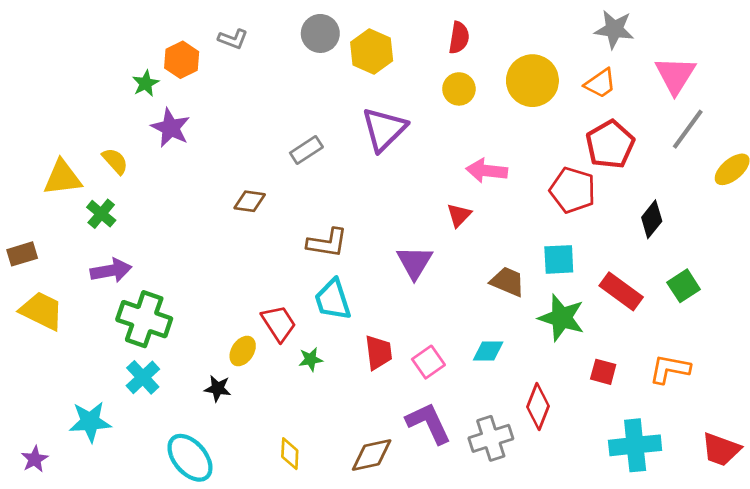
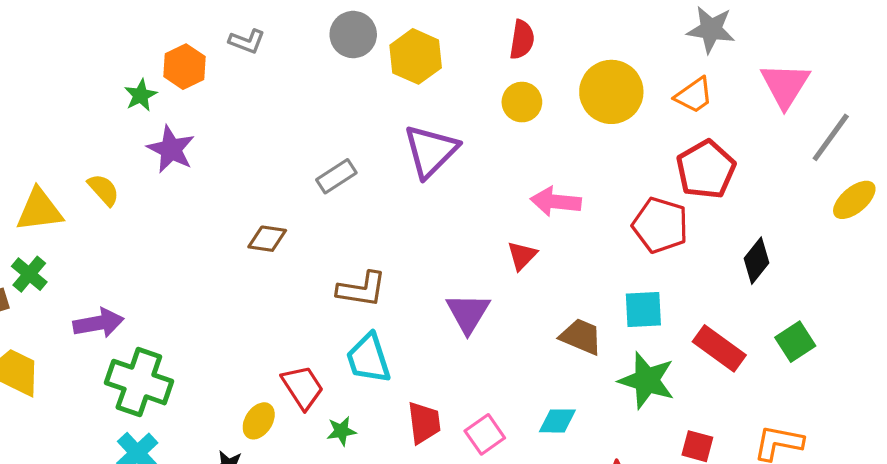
gray line: (688, 129) -> (831, 137), moved
green cross: (101, 214) -> (29, 274), moved

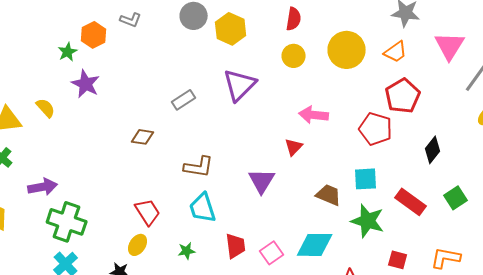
red trapezoid: (303, 387) -> (148, 212), moved
cyan diamond: (557, 421) -> (315, 245), size x1.6

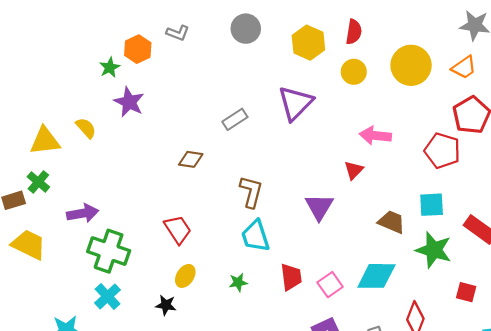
yellow hexagon: (231, 29) -> (308, 43), moved
brown L-shape: (199, 167) -> (251, 192), turned -84
red trapezoid: (148, 212) -> (178, 229), moved

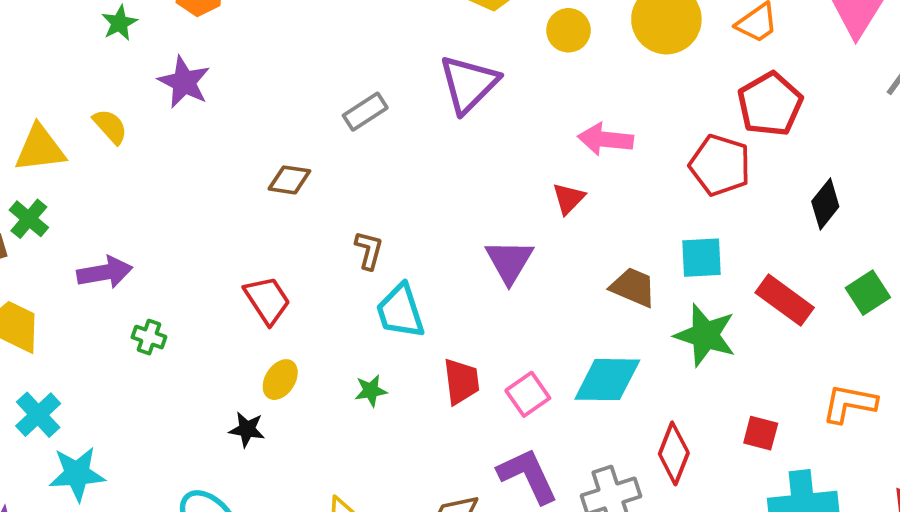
green star: (110, 67) -> (119, 23), moved
brown L-shape: (251, 192) -> (369, 250), moved, size x0.7
green cross: (109, 251) -> (149, 337), size x0.5
red square: (466, 292) -> (761, 433), moved
cyan cross: (108, 296) -> (38, 415), moved

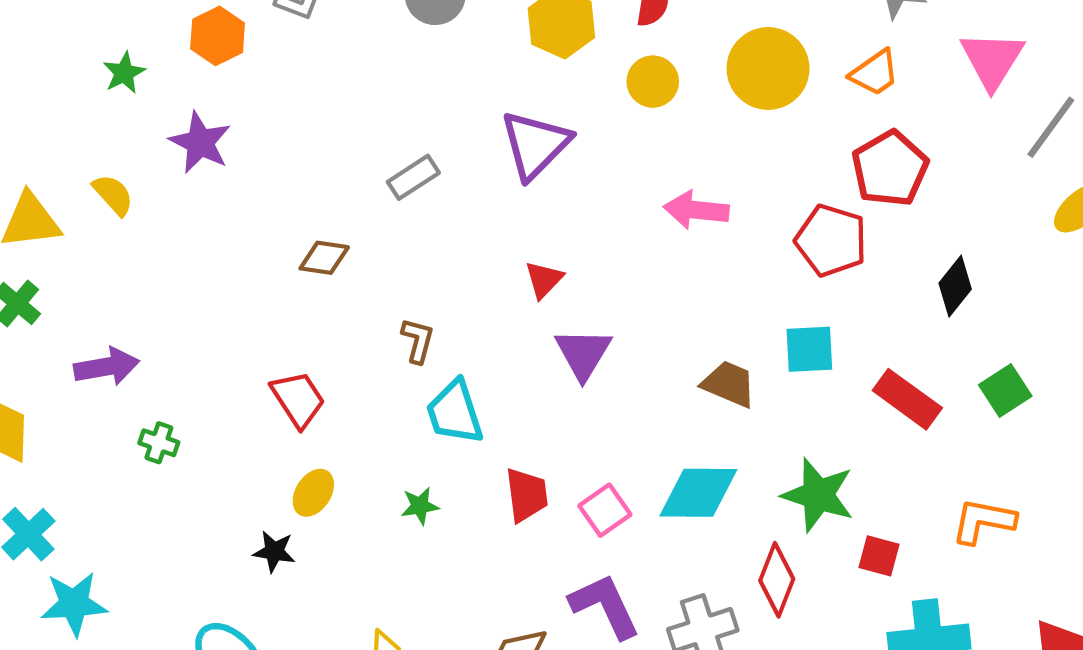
red triangle: (568, 198) -> (544, 280), moved
green star: (705, 335) -> (818, 495), moved

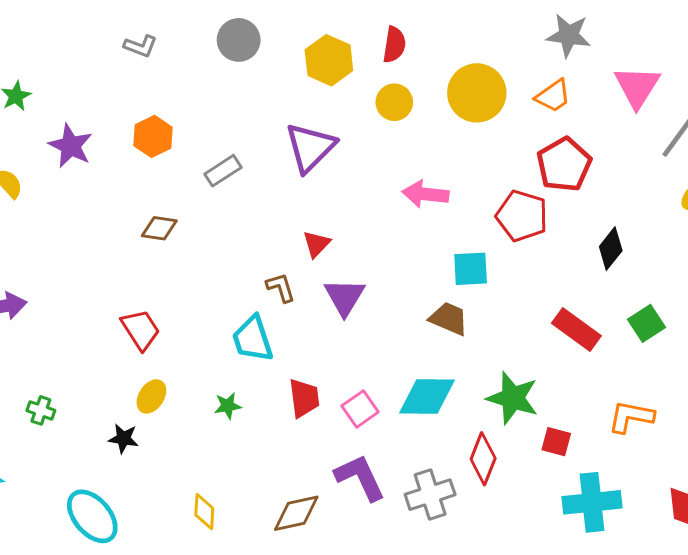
orange hexagon: (218, 36) -> (153, 136), moved
brown L-shape: (418, 340) -> (281, 287), moved, turned -32
cyan square: (809, 349) -> (471, 269), moved
green cross: (159, 443) -> (41, 410), moved

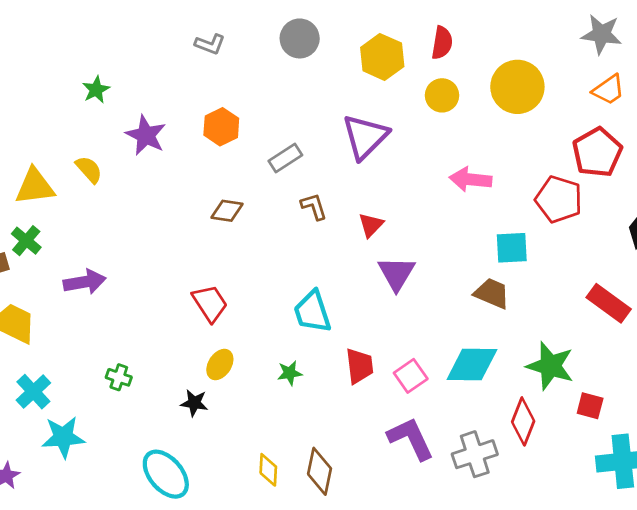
orange trapezoid: (553, 96) -> (609, 90), moved
brown L-shape: (281, 287) -> (314, 206), moved
brown diamond: (296, 513) -> (320, 471), moved, turned -66

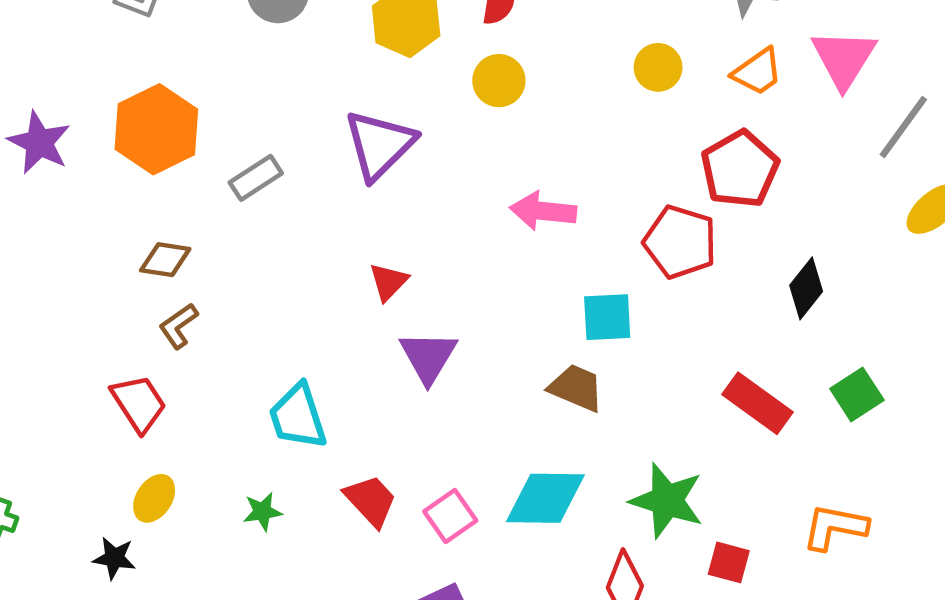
yellow circle: (517, 87) -> (658, 67), moved, size x0.6
orange hexagon: (221, 127) -> (156, 129), size x1.5
brown L-shape: (314, 206) -> (178, 326), moved, turned -108
red trapezoid: (359, 366) -> (371, 501), turned -36

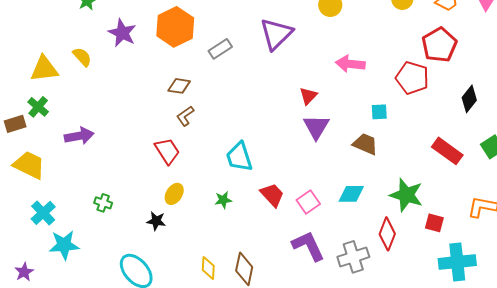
red triangle: (388, 282) -> (308, 96), moved
cyan square: (607, 317) -> (379, 112), size x0.7
purple triangle: (428, 357) -> (316, 127), moved
cyan diamond: (545, 498) -> (351, 194), size x0.7

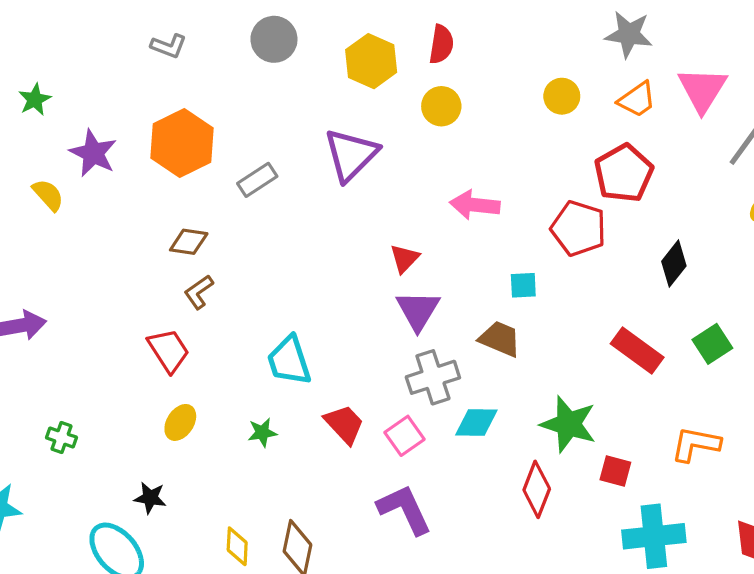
yellow semicircle: (82, 57) -> (48, 195), moved
black star: (156, 221) -> (150, 498), moved
gray cross: (353, 257) -> (433, 377), moved

